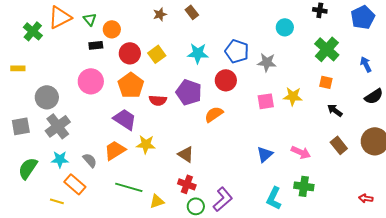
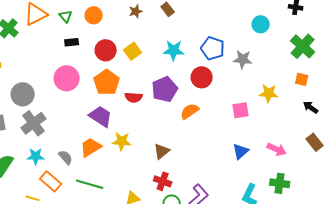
orange circle: (112, 29) -> (94, 15), moved
purple pentagon: (189, 92) -> (165, 89), turned 30
pink square: (266, 101) -> (241, 110), moved
brown triangle: (186, 154) -> (162, 151), turned 48
green line: (129, 187) -> (90, 184), moved

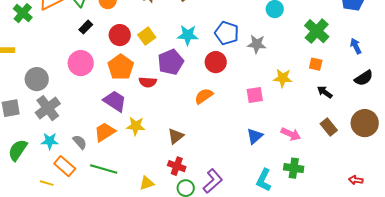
black rectangle: (72, 42) -> (86, 27), turned -40
purple pentagon: (165, 89) -> (171, 62), moved

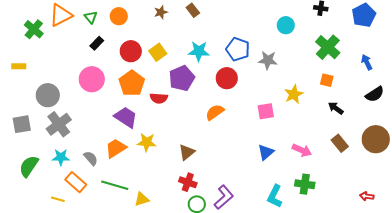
yellow star: (283, 78) -> (294, 94), turned -30
yellow triangle: (147, 183) -> (142, 199), moved

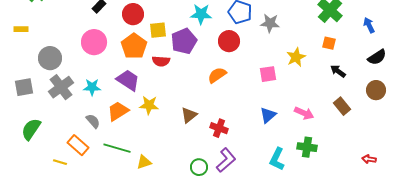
yellow square: (158, 52) -> (158, 30), moved, turned 30
brown circle: (376, 139) -> (376, 90), moved, size x0.7
cyan star: (61, 157) -> (92, 87), moved
red cross: (188, 182) -> (219, 128), moved

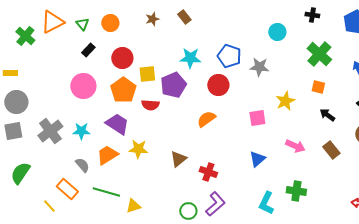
gray circle: (50, 58) -> (16, 102), moved
pink arrow: (304, 113) -> (295, 146), moved
yellow line: (60, 162) -> (49, 206), turned 32

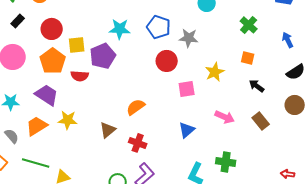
green cross: (319, 54) -> (249, 25), size x0.7
red circle: (218, 85) -> (167, 61), moved
orange semicircle: (206, 119) -> (136, 107), moved

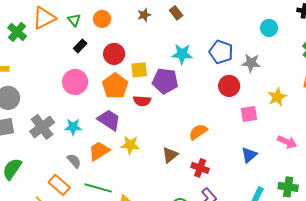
purple pentagon: (103, 56) -> (165, 81), turned 30

